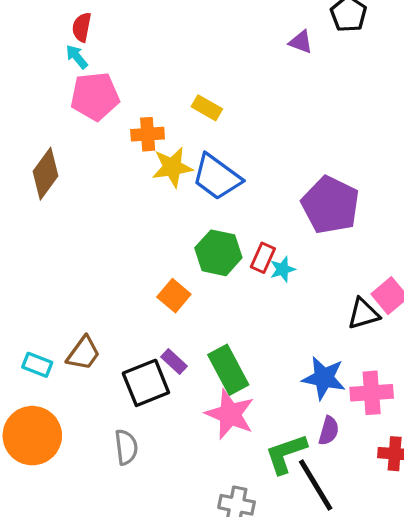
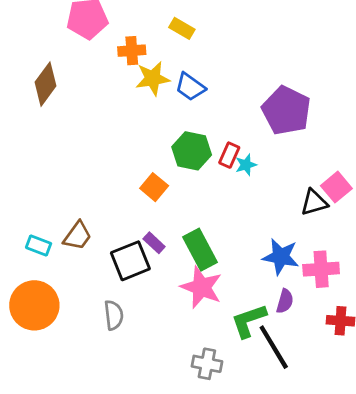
blue trapezoid: (217, 177) -> (190, 87), size x0.7

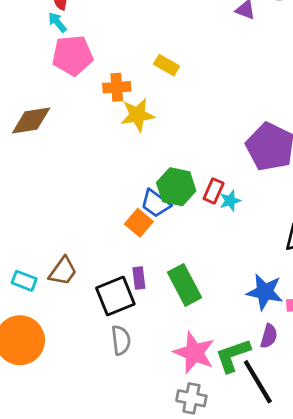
brown diamond: (45, 84) -> (31, 120), turned 45
blue trapezoid: (190, 87) -> (155, 203), moved
purple rectangle: (154, 243) -> (139, 278), turned 40
pink star: (201, 287) -> (194, 353), moved
gray semicircle: (114, 315) -> (121, 340), moved

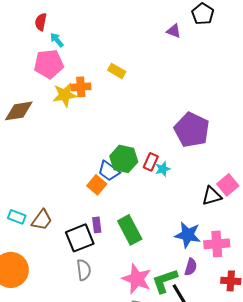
cyan arrow: (57, 22) -> (57, 40), moved
yellow star: (137, 115) -> (65, 95), moved
cyan rectangle: (24, 281) -> (17, 217), moved

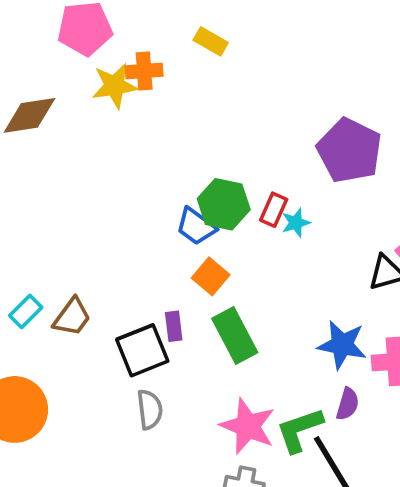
orange square: (97, 185) -> (211, 276), moved
cyan rectangle: (17, 217) -> (26, 311), turned -66

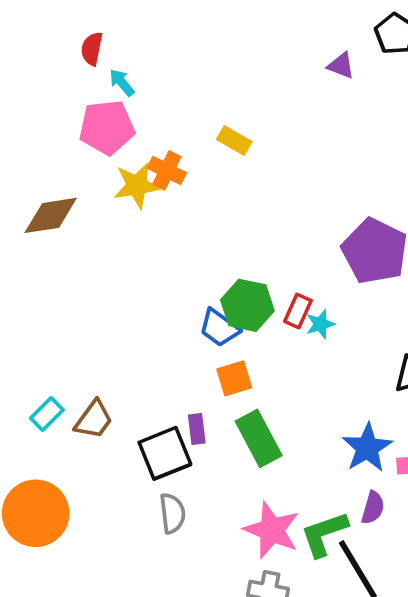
orange cross: (144, 71) -> (167, 170), turned 30
orange square: (211, 276) -> (234, 378), turned 33
blue star: (342, 345) -> (367, 448), turned 30

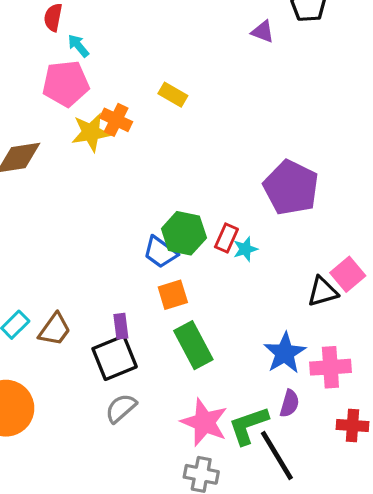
purple rectangle: (197, 429) -> (121, 326), moved
gray semicircle: (172, 513) -> (121, 408), turned -124

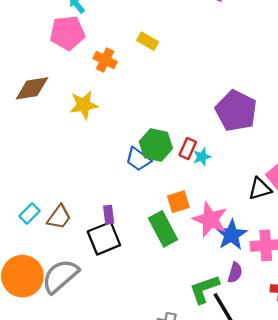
yellow star: (91, 132) -> (84, 105), moved
orange square: (173, 295) -> (178, 202), moved
gray semicircle: (121, 408) -> (60, 276), moved, size x1.6
pink star: (204, 422) -> (210, 219), moved

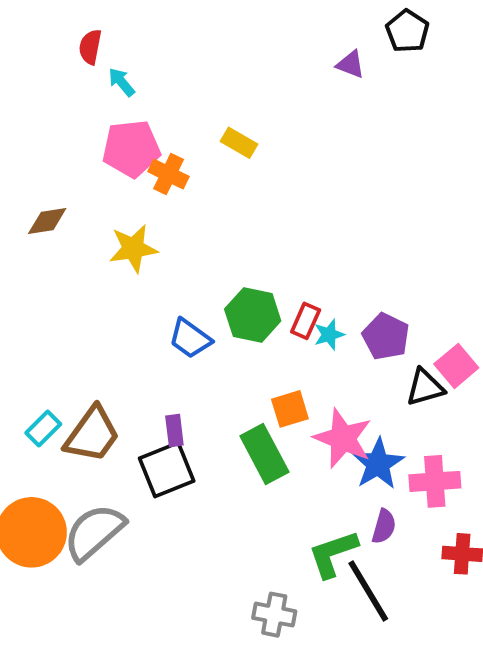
pink pentagon: (67, 33) -> (131, 149), moved
brown diamond: (32, 88) -> (47, 221), size x0.7
purple pentagon: (236, 111) -> (386, 337), moved, size x0.7
blue trapezoid: (138, 159) -> (190, 339), moved
brown trapezoid: (59, 217) -> (92, 434), size x1.4

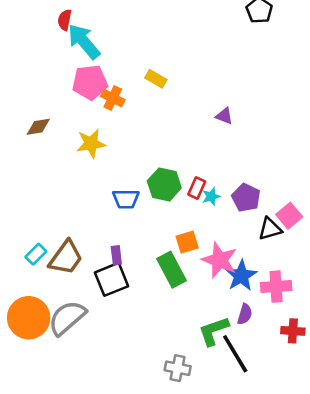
purple triangle: (351, 64) -> (224, 116), moved
cyan arrow: (122, 82) -> (84, 42), size x2.0
blue trapezoid: (190, 339) -> (126, 199), turned -36

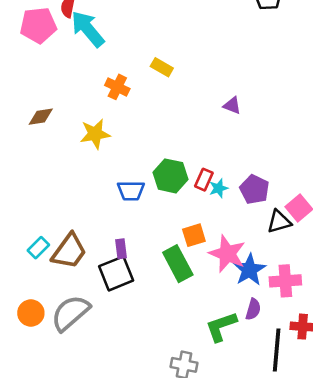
pink pentagon: (90, 82) -> (38, 25), moved
orange circle: (29, 318) -> (31, 313), size x0.6
black line: (235, 354) -> (277, 350), moved, turned 36

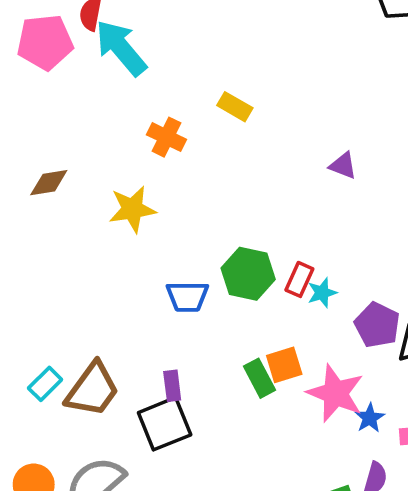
purple pentagon: (254, 189) -> (377, 325), moved
green rectangle: (178, 264) -> (260, 378), moved, size x0.7
blue star: (249, 270) -> (370, 418), size x0.6

